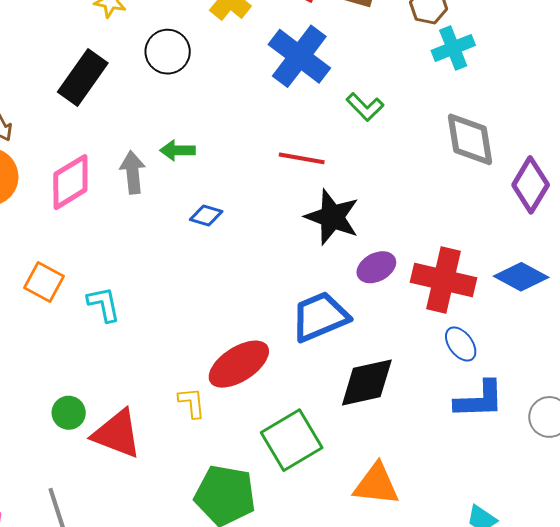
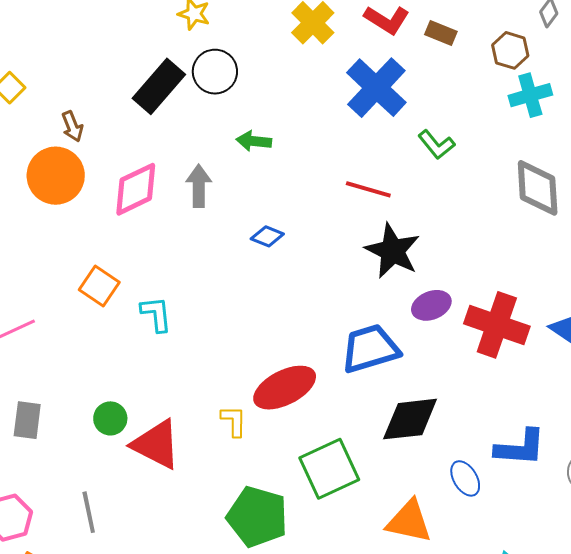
black circle: (168, 52) -> (215, 72), moved
green arrow: (178, 150) -> (254, 141), moved
blue ellipse: (461, 344) -> (465, 478), moved

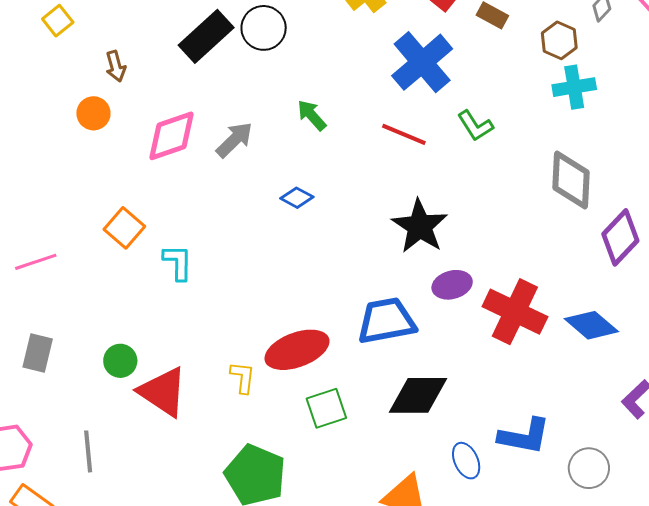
green arrow: (254, 141) -> (312, 115), moved, turned 36
orange circle: (56, 176) -> (93, 113), size x0.6
gray arrow: (199, 186) -> (234, 140), turned 39
red line: (368, 189) -> (404, 134), moved
green square: (329, 469) -> (326, 408), moved, size x0.7

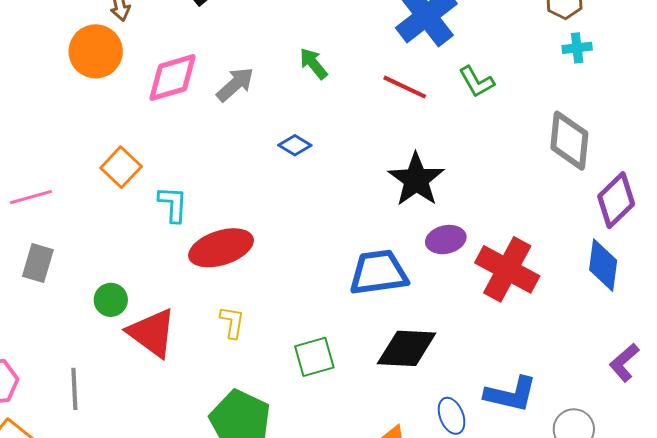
cyan cross: (574, 87) -> (577, 48), size x0.7
orange circle: (93, 113) -> (96, 51), size x1.6
blue diamond: (591, 325) -> (603, 265), moved, turned 54
red ellipse: (297, 350) -> (221, 248), moved
gray rectangle: (38, 353) -> (38, 263), moved

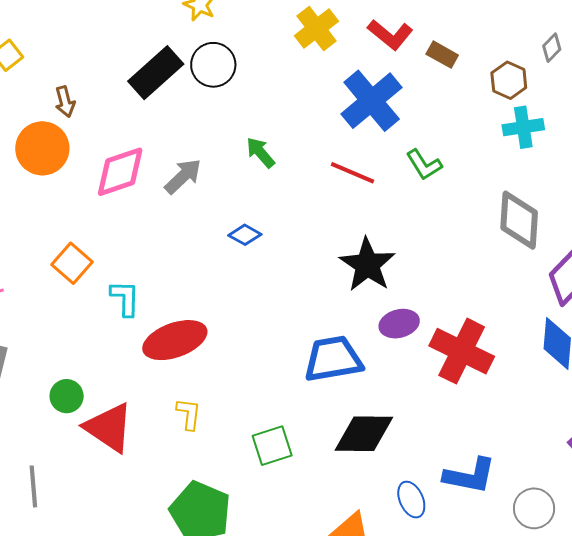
cyan cross: (577, 48) -> (523, 127), size x1.4

